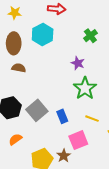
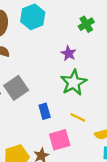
gray square: (37, 110) -> (16, 88), moved

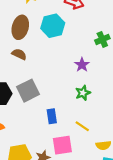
green star: (74, 83) -> (83, 93), size x0.6

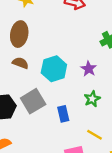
cyan hexagon: (53, 26) -> (54, 69), moved
blue rectangle: (52, 116) -> (63, 114), moved

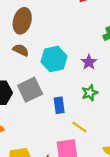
yellow line: (94, 135) -> (79, 127), moved

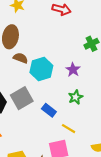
brown semicircle: (21, 50) -> (21, 58), moved
blue rectangle: (59, 105) -> (49, 110), turned -40

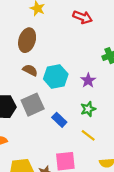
brown semicircle: (21, 58) -> (30, 70), moved
yellow line: (69, 129) -> (88, 135), moved

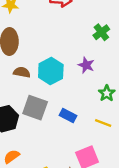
gray square: (33, 105) -> (35, 108), turned -30
green star: (88, 109) -> (107, 93), moved

